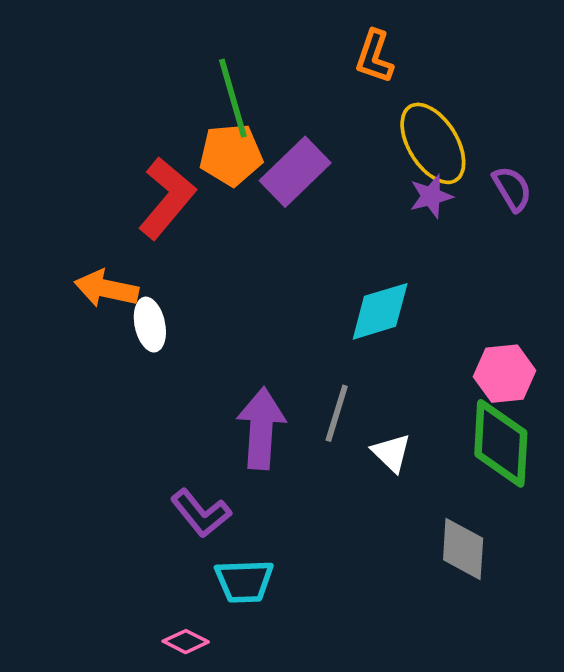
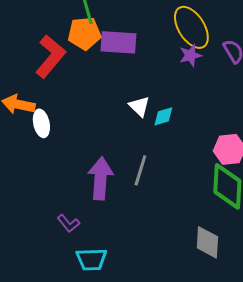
purple rectangle: (295, 172) -> (118, 42), turned 48
cyan diamond: (380, 311) -> (163, 116), size x0.6
white triangle: (391, 453) -> (139, 106), moved
purple L-shape: (201, 513) -> (68, 223), size x0.7

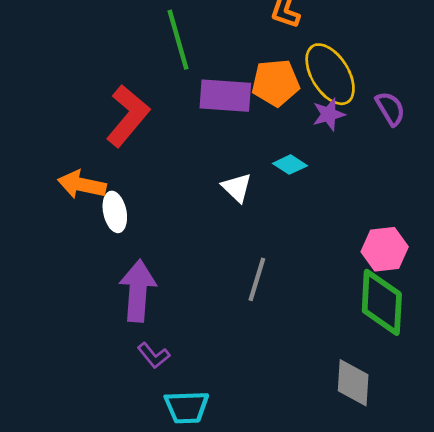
orange pentagon: (84, 33) -> (276, 83), moved
white triangle: (139, 106) -> (237, 188), moved
cyan diamond: (163, 116) -> (290, 165), moved, turned 50
purple arrow: (100, 178) -> (138, 291), moved

